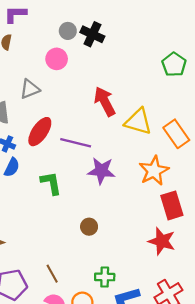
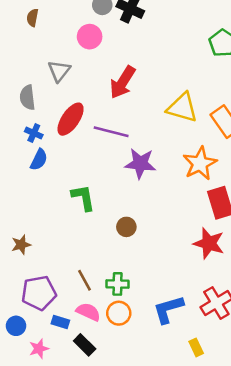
gray triangle: (30, 89) -> (59, 71), turned -30
red arrow: (105, 101) -> (123, 82), moved, turned -120
green L-shape: (51, 183) -> (83, 198), moved
green cross: (105, 277) -> (117, 284), moved

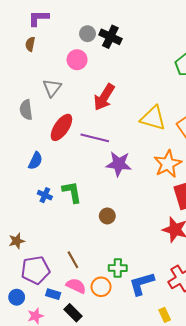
blue cross: (34, 133) -> (45, 195), moved
brown star: (21, 245) -> (17, 241), moved
green cross: (117, 284) -> (118, 268), moved

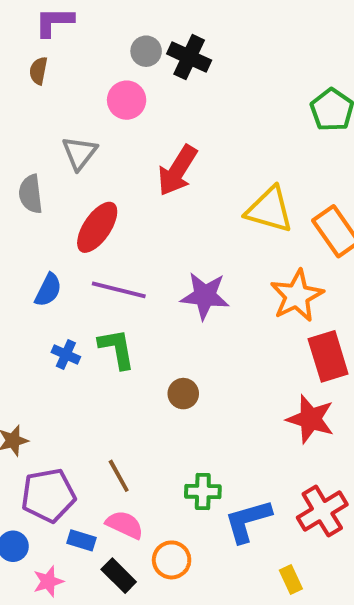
purple line: (95, 138) -> (119, 290), moved
orange circle: (101, 287) -> (172, 560), moved

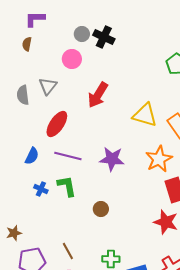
gray semicircle: (31, 194) -> (23, 95), moved

